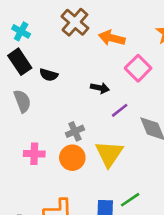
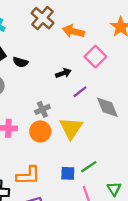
black arrow: (100, 88) -> (63, 73), turned -32

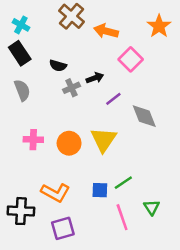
black semicircle: (20, 62) -> (58, 66), moved
gray cross: (42, 109) -> (71, 88), moved
orange L-shape: (28, 176) -> (55, 193), turned 30

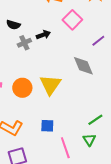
purple line: (113, 99) -> (98, 41), moved
green line: (123, 183) -> (95, 120), moved

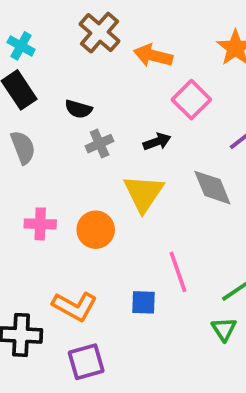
black arrow: (43, 35) -> (157, 142), moved
yellow triangle: (50, 85) -> (144, 193), moved
pink line: (65, 148) -> (178, 272), moved

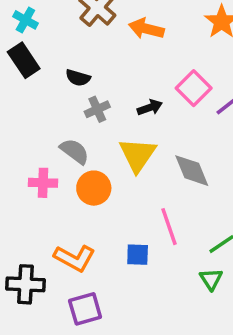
pink square: (191, 100) -> (194, 88), moved
gray semicircle: (23, 147) -> (75, 151), moved, turned -32
gray diamond: (212, 188) -> (192, 171), moved

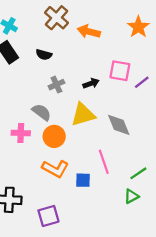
black semicircle: (78, 78) -> (44, 55), moved
pink square: (194, 88) -> (120, 71), turned -35
yellow triangle: (138, 155) -> (83, 115), turned 40
orange L-shape: (75, 258) -> (55, 169), moved
green triangle: (211, 279) -> (131, 196), turned 35

